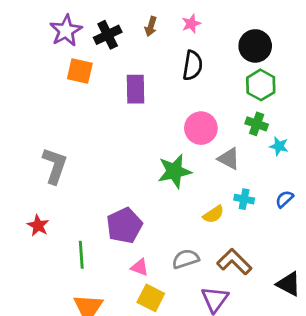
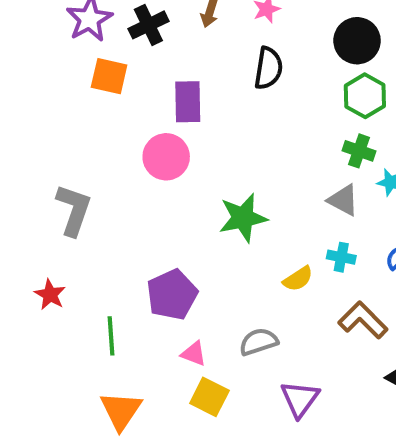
pink circle: (201, 128) -> (166, 157), moved
gray triangle: (229, 159) -> (343, 200), moved
brown L-shape: (234, 262) -> (363, 320), moved

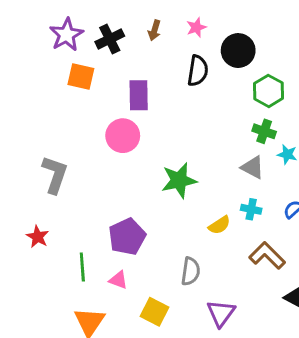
black circle: (357, 41) -> (238, 51), moved
gray semicircle: (259, 342) -> (191, 271), turned 116
pink triangle: (194, 354) -> (118, 280), moved

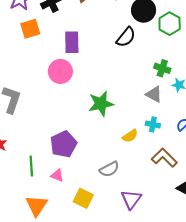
black semicircle: (198, 71) -> (126, 37), moved, turned 30
orange square: (81, 76) -> (30, 29), turned -30
green hexagon: (268, 91) -> (170, 24), moved
gray semicircle: (191, 271) -> (109, 169), turned 54

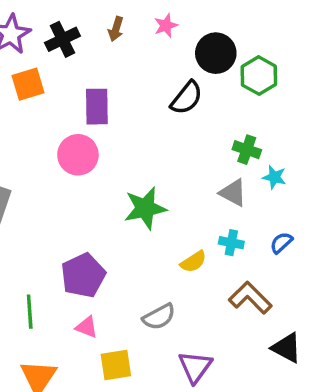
pink triangle: (57, 175) -> (87, 327), moved
yellow square: (83, 198) -> (116, 365), turned -36

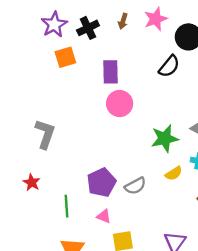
pink star: (166, 26) -> (156, 19), size x1.5
pink circle: (78, 155) -> (120, 104), moved
green star: (145, 208) -> (165, 138), moved
gray semicircle: (159, 317) -> (135, 186), moved

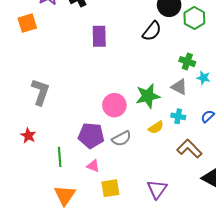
orange square: (65, 57) -> (27, 23), moved
pink circle: (120, 104) -> (114, 105), moved
purple pentagon: (102, 182) -> (91, 136), turned 30

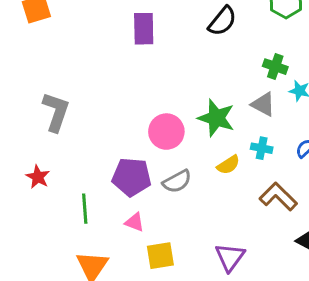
green star: (148, 96) -> (216, 118), turned 30

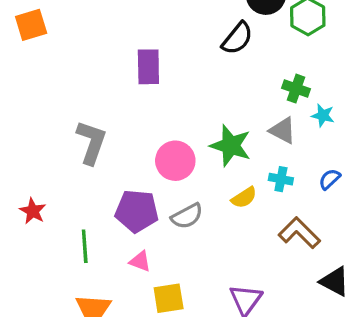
purple rectangle: (144, 29) -> (148, 67), moved
gray L-shape: (56, 112) -> (91, 142), moved

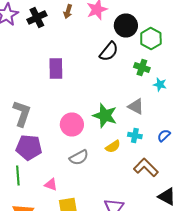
green cross: (296, 89) -> (142, 68), moved
cyan star: (323, 115) -> (160, 84), moved
purple pentagon: (137, 211) -> (29, 148), moved

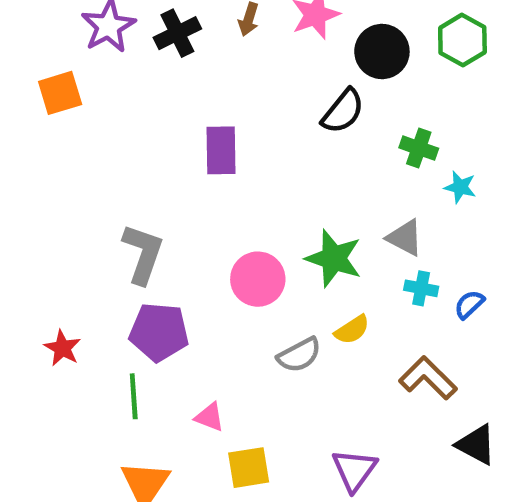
green hexagon: (151, 38) -> (462, 40), moved
cyan cross: (135, 136) -> (421, 288), moved
gray semicircle: (79, 158) -> (299, 355), moved

